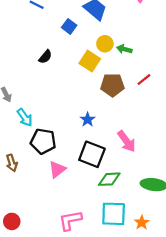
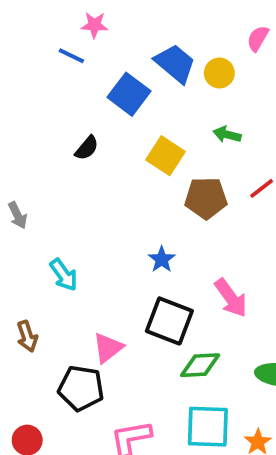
blue square: (69, 26) -> (129, 94), size x1.5
yellow circle: (105, 44) -> (219, 73), moved
cyan arrow: (25, 117) -> (64, 275), moved
black pentagon: (43, 141) -> (81, 388), moved

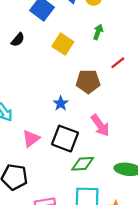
green arrow: (227, 135) -> (98, 32), turned 96
brown pentagon: (206, 198) -> (88, 81), moved
pink triangle: (108, 348) -> (31, 139), moved

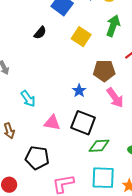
green arrow: (98, 32) -> (113, 26), size x1.5
pink arrow: (100, 125) -> (115, 98), moved
pink triangle: (31, 139) -> (52, 123), turned 48

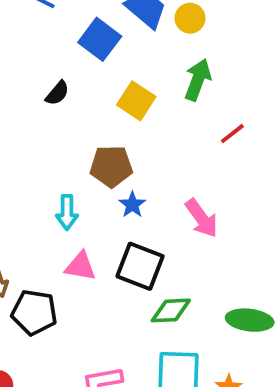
brown pentagon: (104, 71) -> (111, 166), moved
cyan arrow: (28, 99) -> (67, 212), moved, turned 36
black pentagon: (37, 158) -> (34, 312), moved

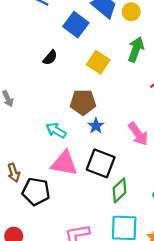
cyan arrow: (67, 212) -> (56, 130), turned 120
pink triangle: (80, 266) -> (64, 163), size x1.4
green diamond: (171, 310) -> (119, 190), turned -40

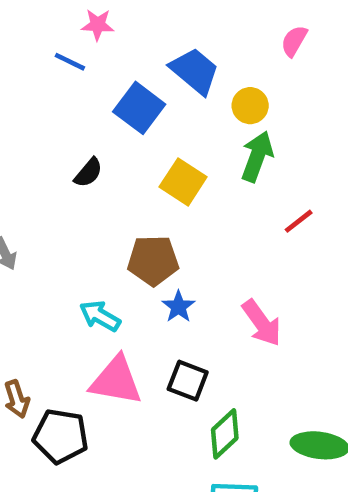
yellow circle: (131, 12) -> (250, 106), moved
black square: (101, 163) -> (188, 381), size x0.7

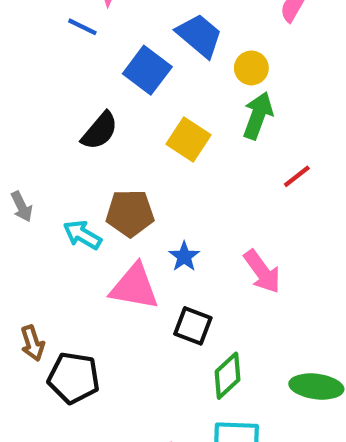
black semicircle: (88, 173) -> (100, 131), size x1.4
brown pentagon: (153, 260) -> (130, 213), moved
cyan arrow: (100, 316) -> (82, 235), moved
pink triangle: (116, 381) -> (134, 287), moved

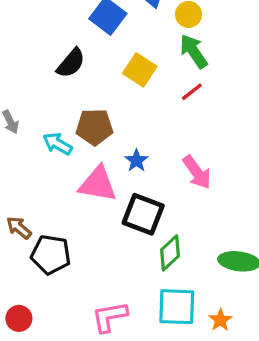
green arrow: (258, 116) -> (194, 51), turned -54
red line: (297, 176) -> (192, 92), moved
black square: (193, 326) -> (143, 214), size x1.4
brown arrow: (32, 343) -> (19, 228), turned 148

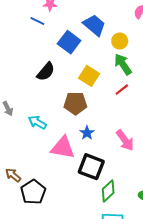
brown pentagon: (94, 127) -> (75, 103), moved
black pentagon: (51, 255) -> (33, 192), turned 30

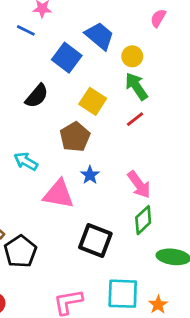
brown pentagon: (75, 103) -> (75, 137), turned -30
black square: (91, 167) -> (95, 241), moved
green diamond: (108, 191) -> (143, 220), moved

